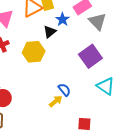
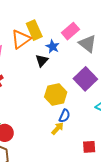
yellow hexagon: (34, 52) -> (56, 94), moved
blue semicircle: (64, 90) -> (64, 116), turned 72

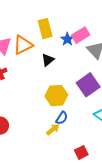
orange triangle: (21, 39) -> (23, 45), moved
blue star: (53, 47) -> (67, 39), moved
red square: (89, 147) -> (81, 152), turned -32

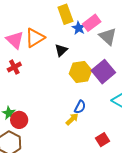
yellow rectangle: (45, 29) -> (65, 14), moved
yellow hexagon: (56, 96) -> (80, 72), moved

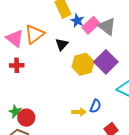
pink rectangle: (92, 23) -> (91, 25), moved
red cross: (14, 67) -> (17, 65), turned 32
blue semicircle: (80, 107) -> (95, 106), moved
yellow arrow: (72, 119) -> (79, 112), turned 48

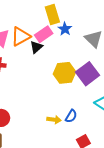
pink rectangle: (91, 25) -> (44, 34), moved
black triangle: (62, 44) -> (36, 47), moved

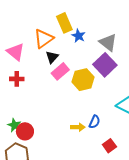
pink rectangle: (44, 34) -> (60, 71), moved
orange triangle: (21, 37) -> (44, 39), moved
purple square: (87, 74) -> (105, 65), moved

